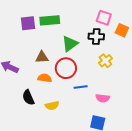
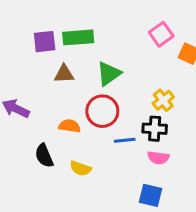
pink square: (104, 18) -> (161, 34), turned 35
black cross: (96, 36) -> (155, 129), moved
brown triangle: (42, 57) -> (64, 74), moved
yellow semicircle: (52, 105) -> (81, 168), turned 32

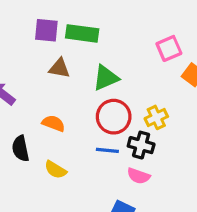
red circle: (102, 111) -> (114, 117), moved

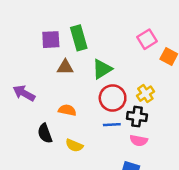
green rectangle: (82, 33) -> (79, 38), turned 75

